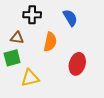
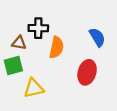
black cross: (32, 15) -> (38, 28), moved
blue semicircle: (70, 18) -> (97, 37), moved

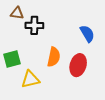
brown triangle: (19, 43) -> (17, 13), moved
orange semicircle: (56, 47) -> (54, 57), moved

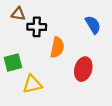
blue semicircle: (87, 34) -> (93, 25), moved
orange semicircle: (54, 57) -> (57, 47), moved

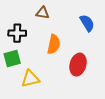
brown triangle: (18, 14) -> (43, 13), moved
black cross: (37, 27) -> (17, 33), moved

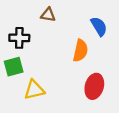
orange semicircle: (54, 44) -> (80, 51), moved
red ellipse: (78, 65) -> (94, 86), moved

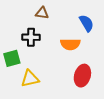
black cross: (19, 38) -> (31, 37), moved
orange semicircle: (80, 51) -> (70, 44), turned 78

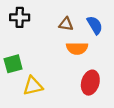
brown triangle: (42, 13) -> (66, 24), moved
black cross: (31, 37) -> (20, 17), moved

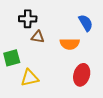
black cross: (20, 17) -> (28, 19), moved
brown triangle: (66, 24) -> (38, 37), moved

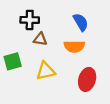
blue semicircle: (86, 23) -> (81, 22), moved
yellow triangle: (30, 78) -> (46, 71), moved

